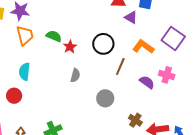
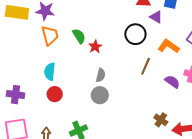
green semicircle: (54, 36) -> (79, 36), turned 35
black circle: (103, 44) -> (135, 34), moved
red circle: (14, 96) -> (55, 94), moved
gray circle: (105, 98) -> (100, 95), moved

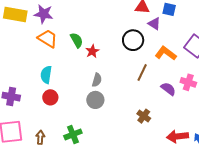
orange trapezoid: (50, 35) -> (48, 39), turned -45
brown cross: (161, 120) -> (144, 116), moved

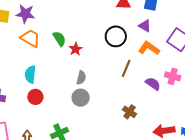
purple triangle: (154, 24) -> (145, 26), moved

